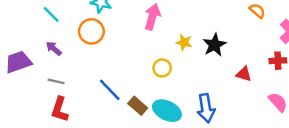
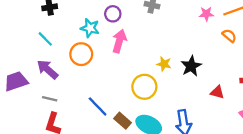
pink arrow: (152, 17) -> (119, 41), moved
purple arrow: (54, 48) -> (47, 69), size x1.5
yellow circle: (162, 68) -> (144, 87), size x1.5

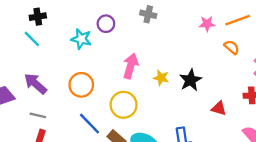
cyan line: (45, 39) -> (32, 39), moved
pink arrow: (119, 41) -> (131, 66), moved
orange circle: (81, 54) -> (81, 85), moved
yellow circle: (144, 87) -> (124, 105), moved

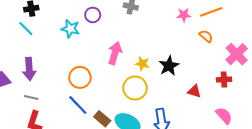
purple arrow: (35, 84) -> (29, 69), turned -135
orange circle: (81, 85) -> (80, 77), moved
yellow circle: (124, 105) -> (135, 88), moved

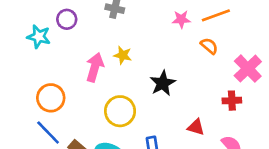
yellow star: (142, 64) -> (123, 55), moved
red triangle: (194, 91) -> (196, 127), moved

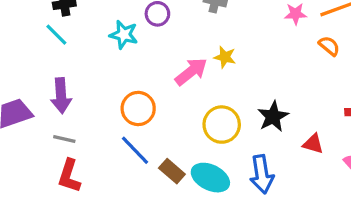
pink arrow: (95, 67) -> (191, 72), turned 36
black star: (163, 83) -> (273, 117), moved

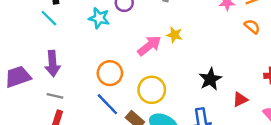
yellow circle: (222, 125) -> (152, 90), moved
red triangle: (313, 144) -> (240, 99), turned -42

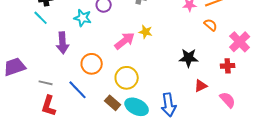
purple arrow: (53, 64) -> (63, 43), moved
black star: (210, 79) -> (189, 58), moved, turned 30
blue line: (107, 104) -> (78, 90), moved

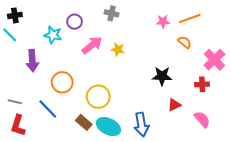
pink arrow: (125, 41) -> (92, 45), moved

